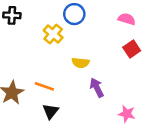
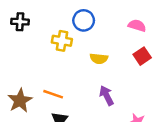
yellow cross: (53, 34) -> (62, 41), turned -30
yellow semicircle: (81, 63) -> (99, 59), moved

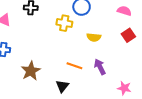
orange line: (53, 94) -> (74, 66), moved

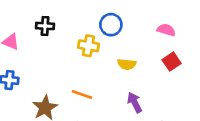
orange line: (74, 66) -> (82, 95), moved

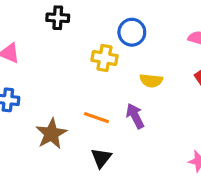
black cross: (45, 26) -> (58, 18), moved
purple arrow: (135, 102) -> (135, 116), moved

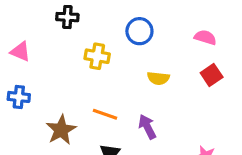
yellow cross: (104, 58) -> (97, 56), moved
purple arrow: (135, 116) -> (147, 127), moved

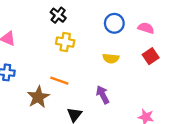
black cross: (67, 17) -> (58, 15), moved, turned 35
blue circle: (139, 31) -> (114, 23), moved
orange line: (105, 114) -> (59, 81), moved

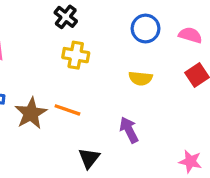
brown star: (38, 97) -> (31, 113), moved

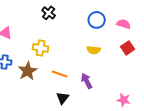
yellow cross: (76, 55) -> (41, 48), moved
orange line: (67, 110) -> (60, 74), moved

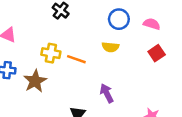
yellow semicircle: (94, 50) -> (110, 47), moved
orange line: (60, 74) -> (76, 59), moved

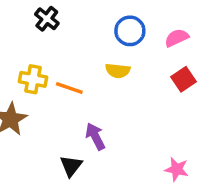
pink semicircle: (152, 24) -> (177, 38), turned -42
purple arrow: (107, 93) -> (95, 136), moved

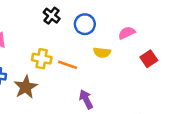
blue circle: (130, 31) -> (85, 24), moved
pink semicircle: (177, 38) -> (127, 33), moved

